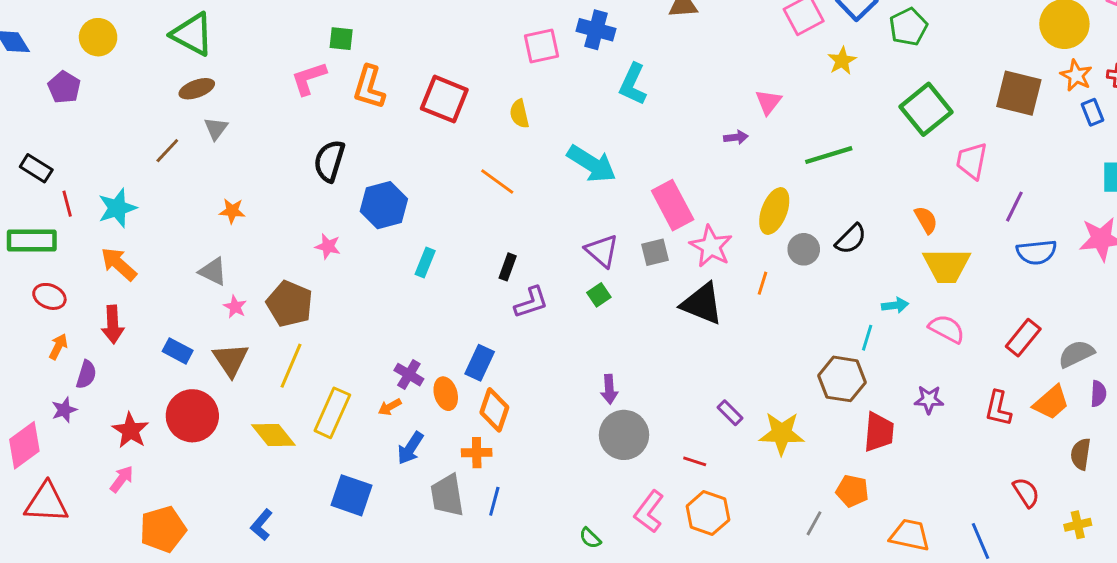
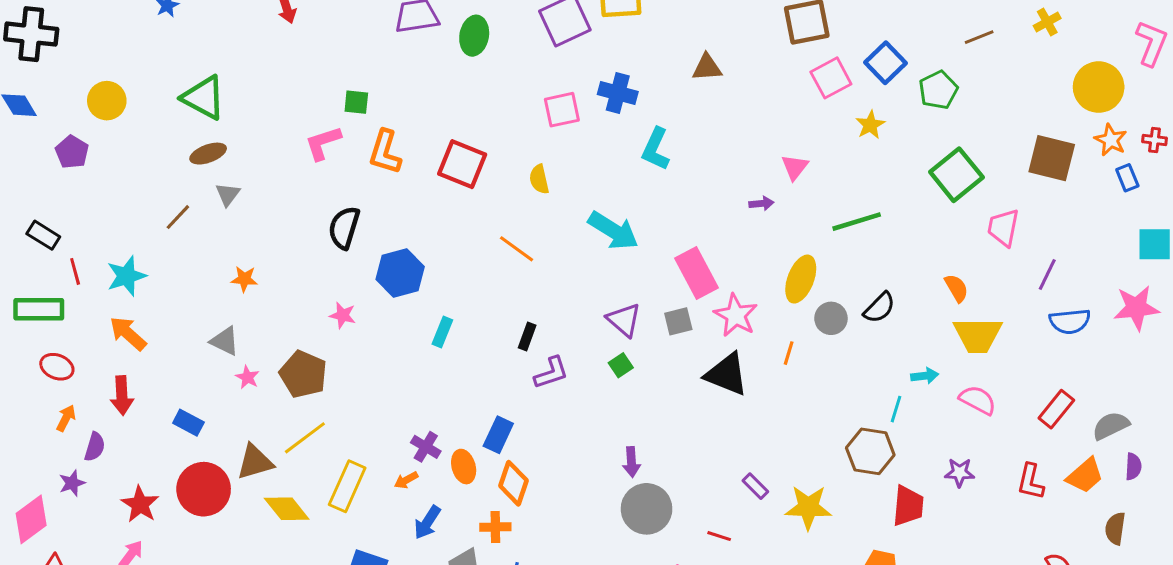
brown triangle: (231, 360) -> (255, 462), moved, turned 48
yellow line: (291, 366) -> (305, 438), turned 30

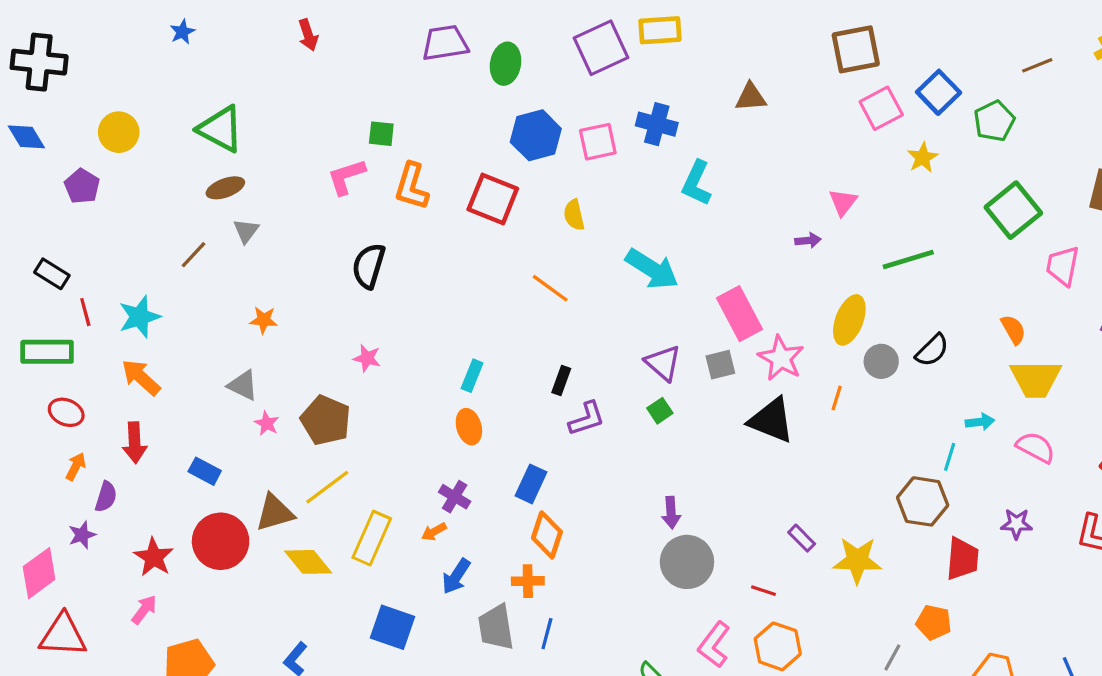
blue hexagon: (400, 273) -> (536, 135), moved
orange ellipse: (464, 467) -> (469, 427), moved

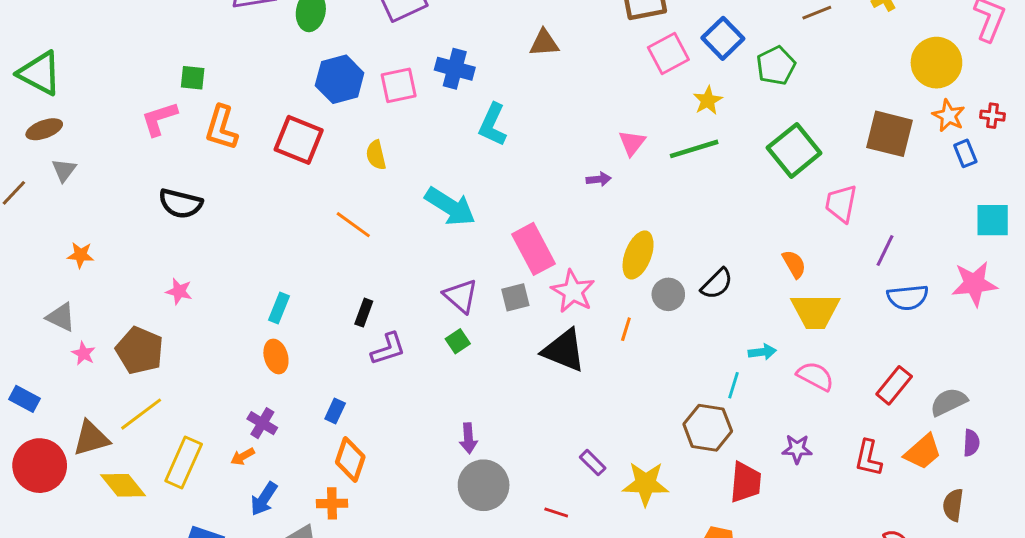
green line: (908, 259) -> (694, 149), moved
black semicircle: (369, 266) -> (181, 203), turned -93
blue rectangle: (531, 484) -> (335, 411), size x0.7

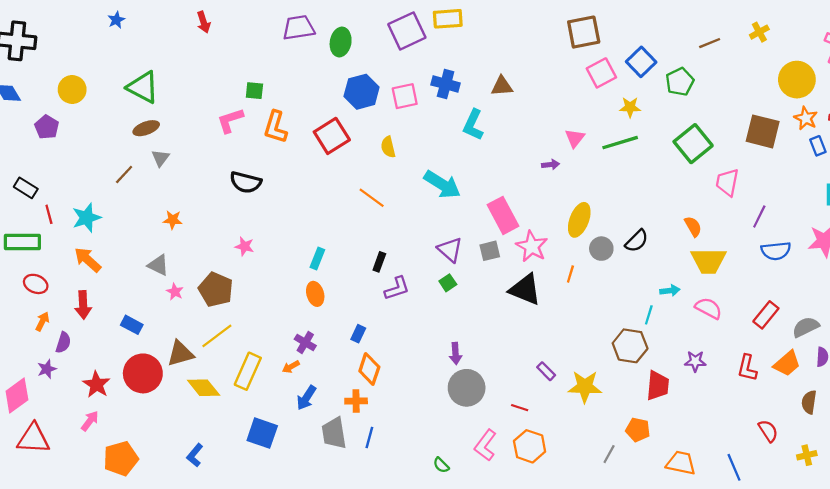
brown triangle: (544, 43) -> (502, 86), moved
yellow star: (708, 100) -> (630, 107), turned 30
red square: (299, 140) -> (332, 136), turned 36

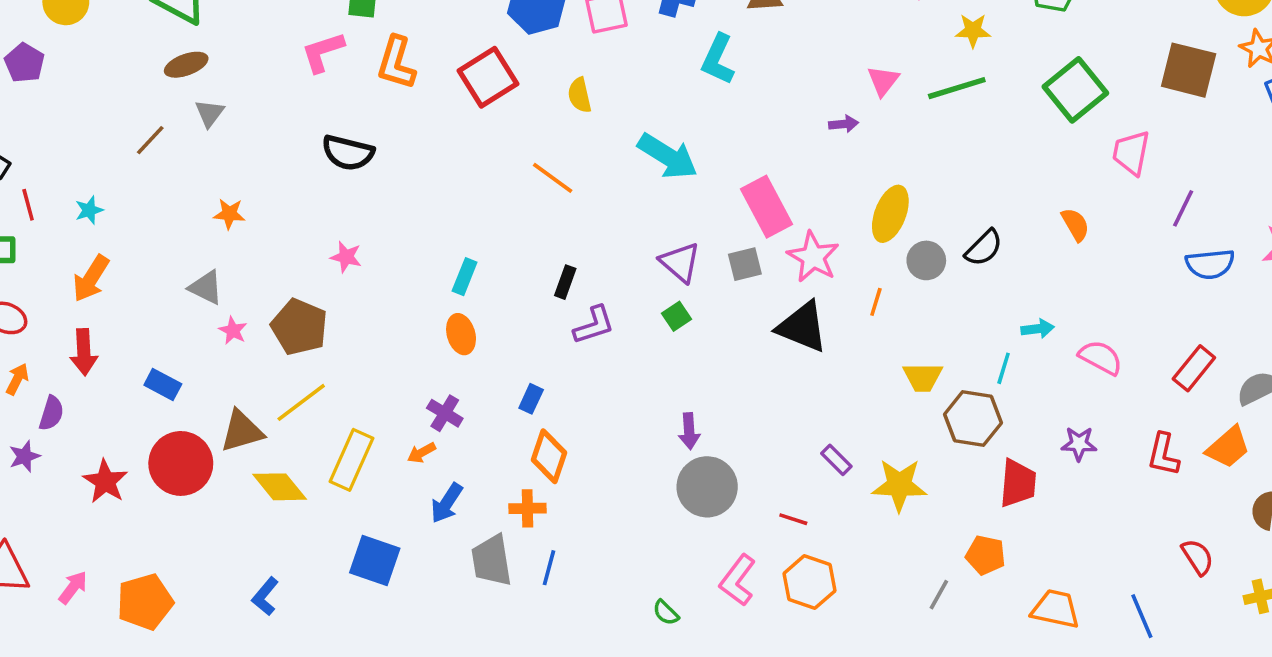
cyan star: (86, 218) -> (89, 210), size x0.6
orange arrow: (88, 260) -> (91, 278), turned -100
yellow trapezoid: (709, 261) -> (923, 377), moved, size x0.7
pink arrow: (90, 421) -> (73, 587), moved

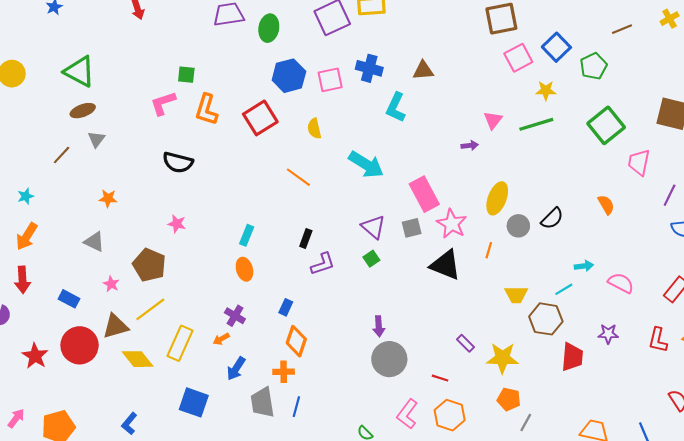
pink star: (233, 331) -> (111, 284), moved
cyan line: (1004, 368) -> (564, 289), turned 42
orange pentagon: (986, 555) -> (509, 399), moved

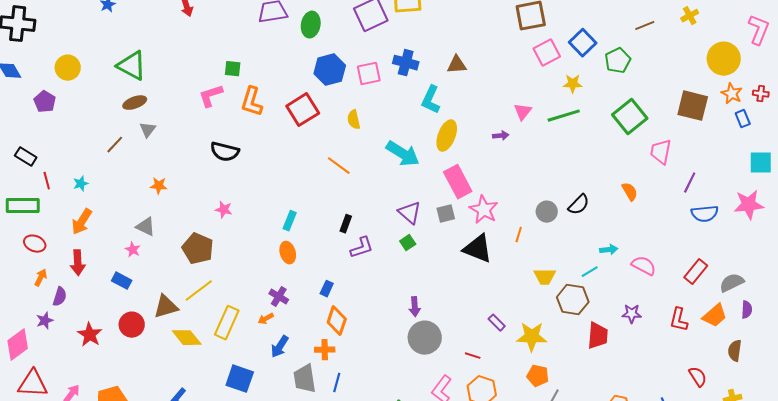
yellow ellipse: (497, 198) -> (447, 136), moved
pink star: (111, 284) -> (133, 250), moved
red circle: (80, 345) -> (132, 325), size x0.7

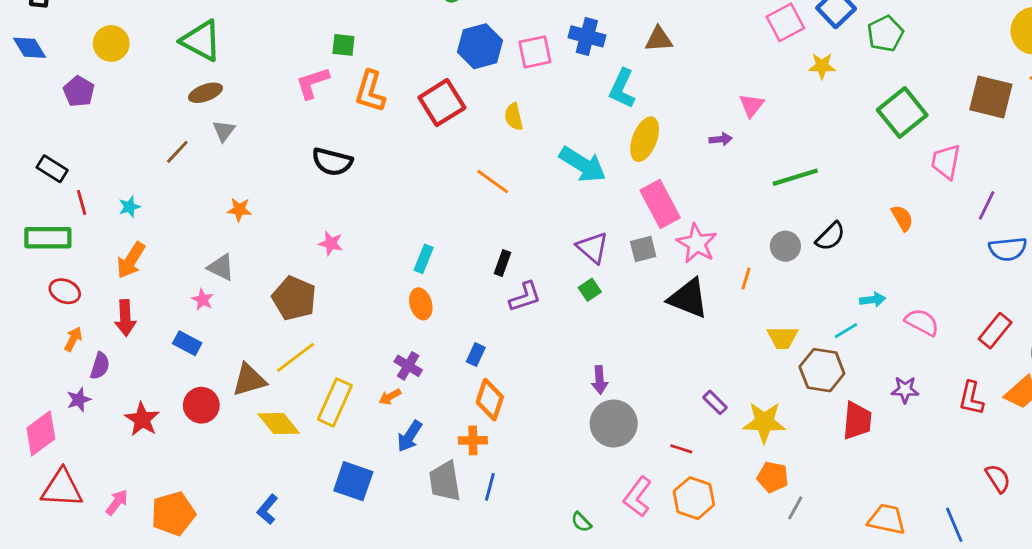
green line: (564, 116) -> (795, 177), moved

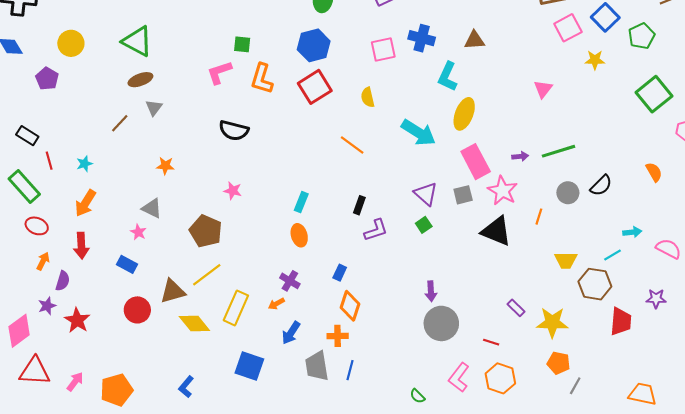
blue hexagon: (480, 46) -> (314, 45), moved
purple arrow: (721, 139) -> (520, 156), moved
green line: (795, 177) -> (559, 151), moved
green rectangle: (48, 238) -> (24, 187), turned 48
red star: (142, 419) -> (77, 320), moved

